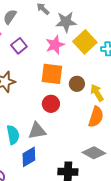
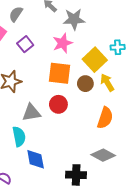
yellow square: (85, 42) -> (95, 60), moved
yellow arrow: (97, 93) -> (107, 83), moved
gray triangle: (37, 131) -> (31, 113), moved
blue diamond: (29, 157) -> (36, 159), turned -70

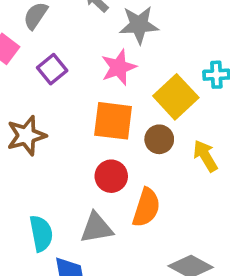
yellow arrow: (107, 83) -> (205, 156), moved
gray triangle: (31, 113) -> (96, 228), moved
orange semicircle: (105, 118) -> (146, 208), moved

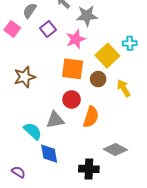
purple square: (52, 69) -> (48, 29), moved
gray triangle: (96, 228) -> (55, 120), moved
cyan semicircle: (41, 233) -> (33, 131), turned -36

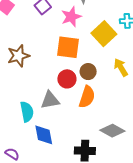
brown circle: (98, 79) -> (88, 72), moved
cyan semicircle: (33, 131) -> (27, 112), turned 36

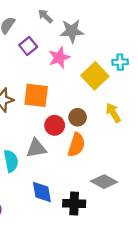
orange square: (68, 47) -> (36, 95), moved
blue diamond: (44, 135) -> (42, 192), moved

